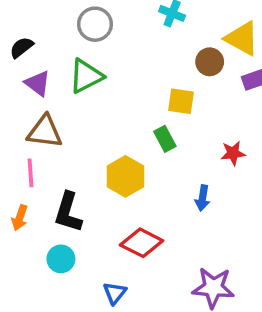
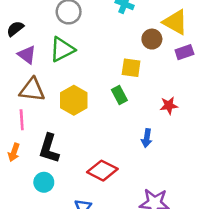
yellow hexagon: (125, 176) -> (74, 100), moved

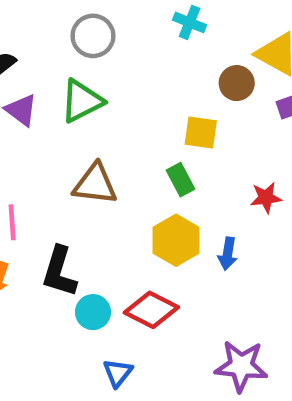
brown triangle: (32, 90) -> (95, 184), moved
yellow hexagon: (74, 100) -> (176, 240), moved
cyan circle: (44, 182) -> (93, 312), moved

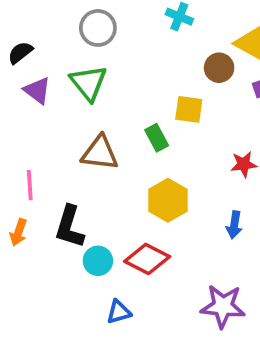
green triangle: (82, 101) -> (88, 83), turned -42
green rectangle: (181, 180) -> (157, 138), moved
blue arrow: (228, 254) -> (234, 225), moved
blue triangle: (118, 373) -> (119, 312), turned 36

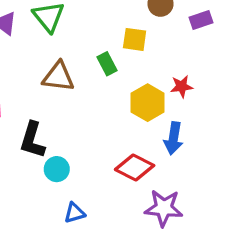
yellow hexagon: (168, 200) -> (148, 103), moved
blue arrow: (234, 225) -> (173, 138), size x1.4
red diamond: (147, 259) -> (135, 167), moved

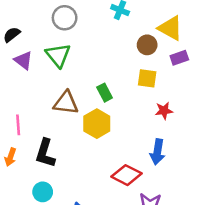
yellow square: (135, 39) -> (147, 78), moved
yellow hexagon: (148, 103) -> (97, 124), moved
cyan circle: (57, 169) -> (43, 192), moved

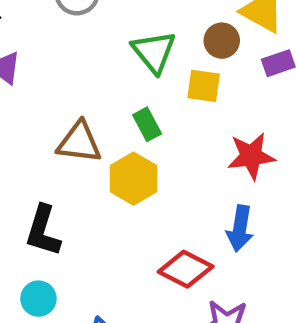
green triangle: (58, 55) -> (154, 52), moved
yellow square: (147, 78) -> (204, 86), moved
red star: (164, 111) -> (251, 156), size x1.5

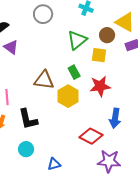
green triangle: (154, 52) -> (77, 40), turned 30
red star: (251, 156) -> (100, 86), moved
black L-shape: (43, 231) -> (28, 119), turned -30

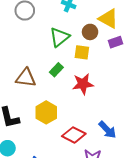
green rectangle: (74, 72) -> (56, 70), turned 72
yellow hexagon: (68, 96) -> (46, 112), moved
blue arrow: (115, 118) -> (107, 130), moved, turned -54

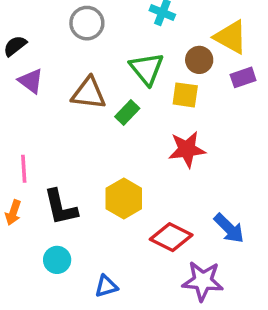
green triangle: (59, 37) -> (147, 69), turned -30
green rectangle: (56, 70) -> (127, 113), moved
brown triangle: (26, 78) -> (89, 93), moved

